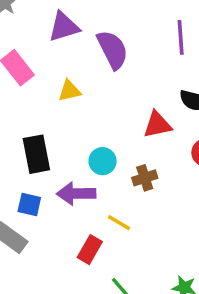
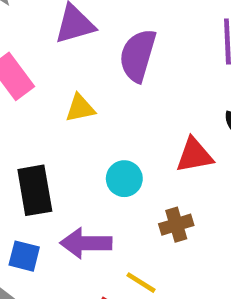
purple semicircle: (112, 50) -> (138, 55), turned -138
cyan circle: (103, 161) -> (124, 179), moved

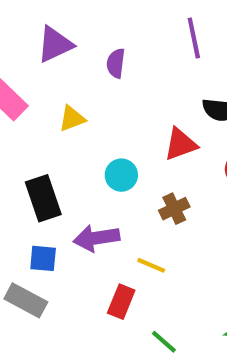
purple semicircle: (138, 55) -> (116, 63), size x0.6

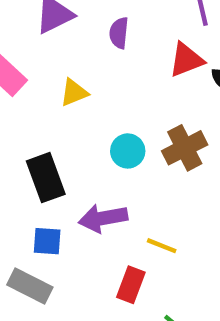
red triangle: (181, 144) -> (186, 60), moved
brown cross: (174, 209) -> (185, 148), moved, size x1.4

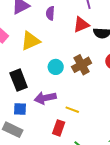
yellow triangle: (74, 93) -> (30, 41), size x1.5

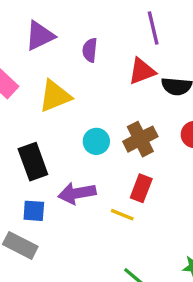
red rectangle: (59, 128) -> (141, 188), moved

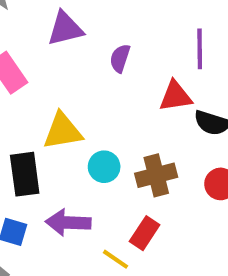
yellow triangle: (55, 96) -> (63, 131), moved

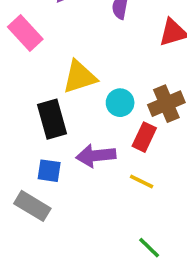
red rectangle: (145, 233) -> (144, 137), moved

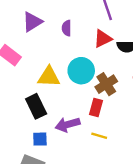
yellow triangle: (80, 77) -> (49, 77), turned 30
cyan circle: (120, 103) -> (81, 71), moved, size x1.5

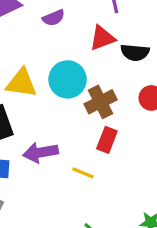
purple semicircle: (67, 28) -> (54, 18), turned -119
red rectangle: (96, 108) -> (107, 140), moved

